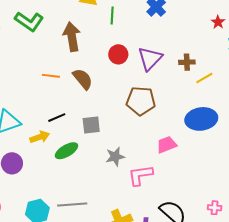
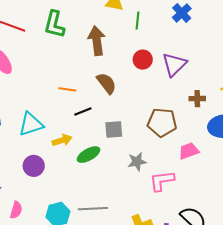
green L-shape: (29, 21) -> (54, 24), turned 68
brown cross: (187, 62) -> (197, 99), moved
orange line: (51, 76) -> (67, 89), moved
brown pentagon: (141, 101) -> (162, 122), moved
black line: (57, 118) -> (83, 112), moved

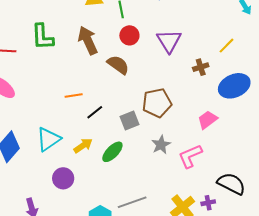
red circle: (143, 60) -> (129, 35), moved
brown semicircle: (106, 83) -> (118, 65), moved
brown pentagon: (162, 122) -> (157, 103), moved

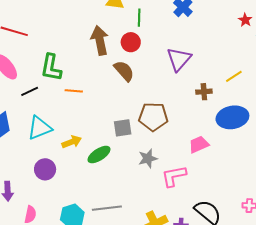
red circle: (129, 35) -> (131, 42), moved
green L-shape: (43, 37) -> (51, 68), moved
black line: (95, 112) -> (30, 91), moved

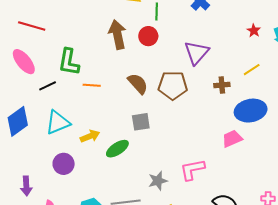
red star: (245, 20) -> (254, 31), moved
brown semicircle: (124, 71) -> (138, 84), moved
brown pentagon: (153, 117) -> (173, 85), moved
pink trapezoid: (199, 144) -> (232, 139), moved
gray star: (148, 158) -> (158, 181), moved

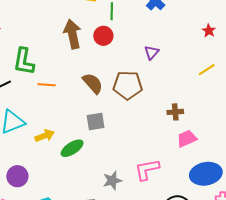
purple triangle: (197, 53) -> (152, 53), size x0.6
brown cross: (222, 85) -> (175, 112), moved
blue ellipse: (251, 111) -> (206, 174), moved
purple circle: (64, 164) -> (17, 176), moved

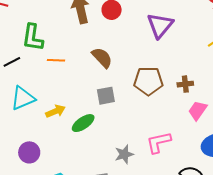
purple triangle: (152, 53) -> (160, 25), size x1.8
brown pentagon: (128, 85) -> (148, 81), moved
pink trapezoid: (187, 139) -> (198, 110), turned -30

